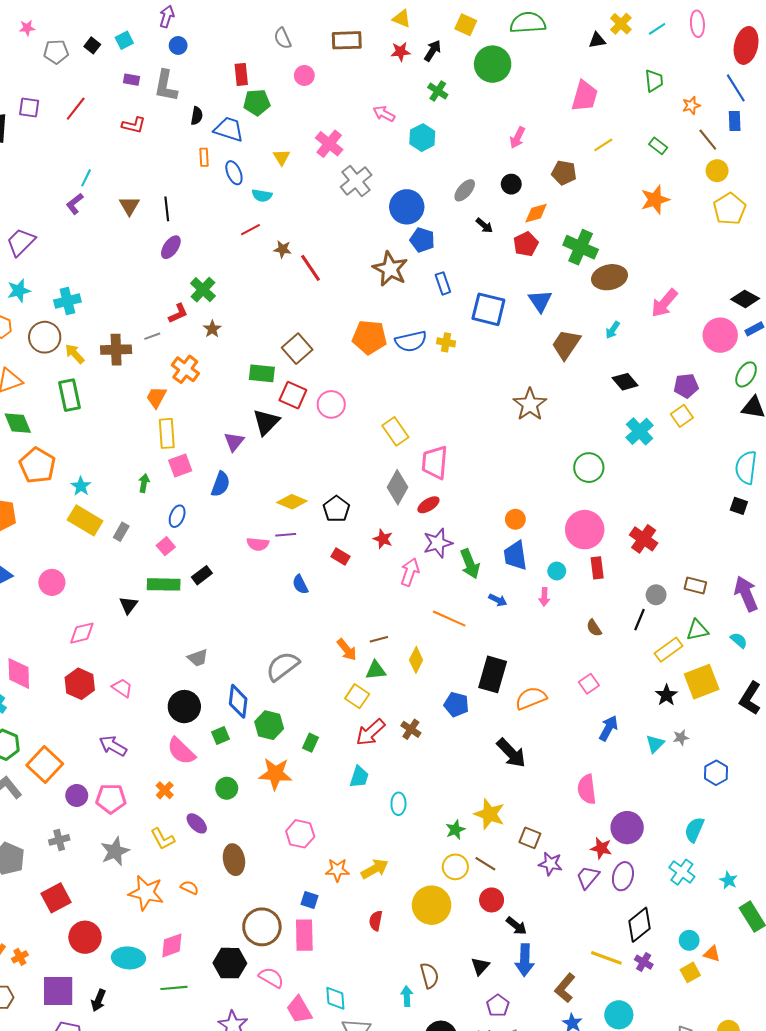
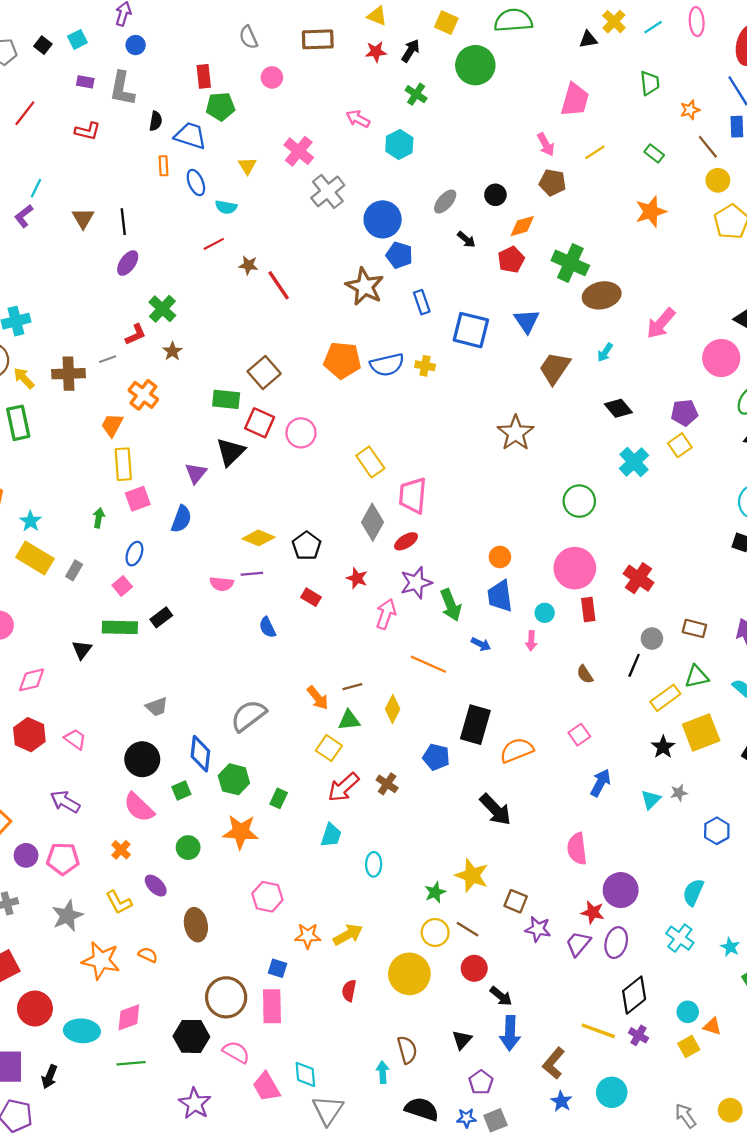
pink arrow: (517, 138) -> (546, 145), moved, turned -55

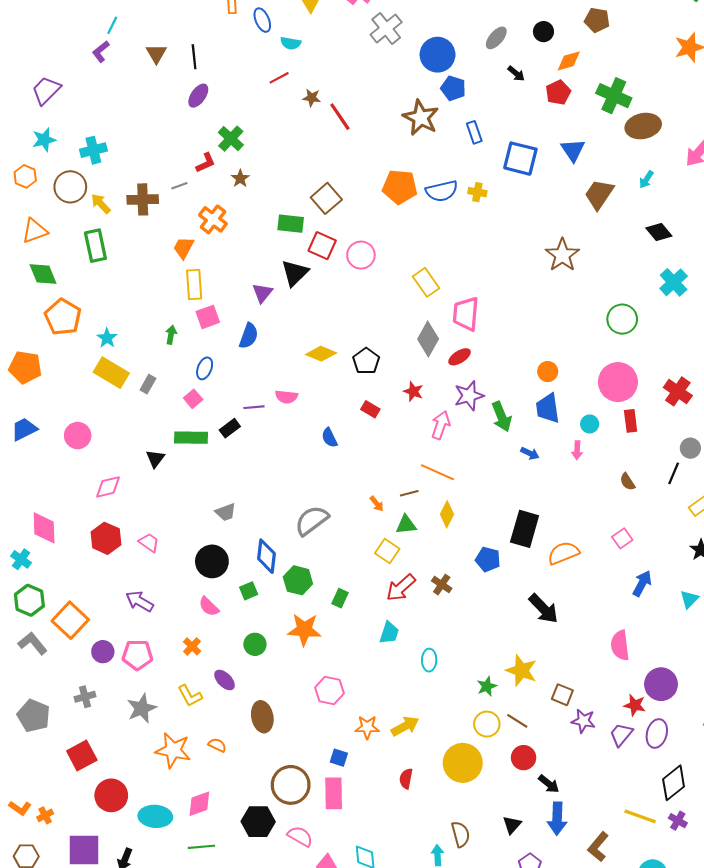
purple line: (252, 574) -> (254, 407), moved
orange line: (428, 664) -> (438, 472), moved
orange arrow: (318, 698) -> (377, 504), size x0.7
pink semicircle: (139, 807) -> (209, 607), size x0.7

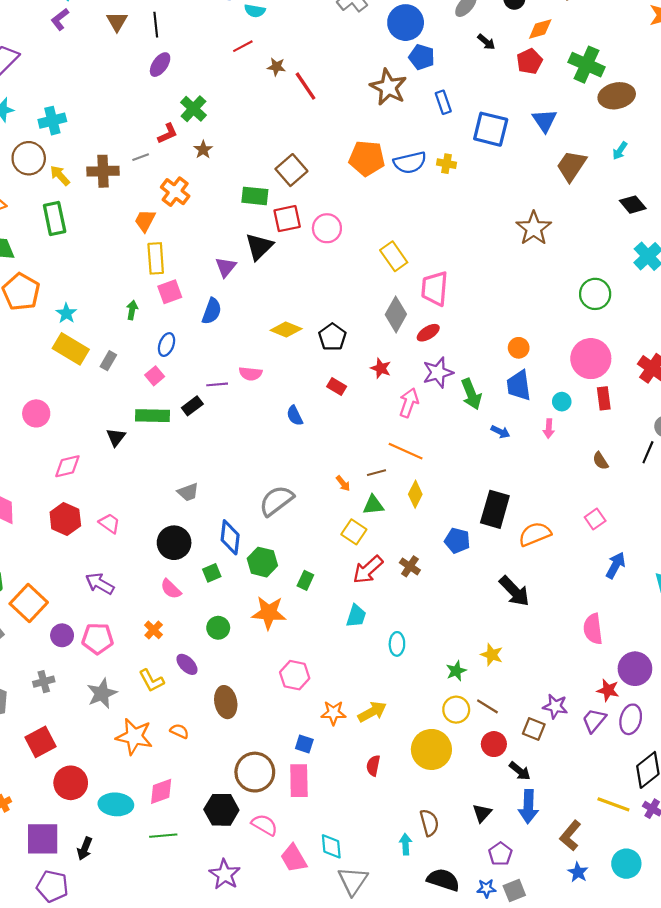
red square: (322, 246) -> (287, 219), turned -36
yellow star: (521, 671) -> (492, 655), size x0.7
brown square: (562, 695) -> (534, 729), moved

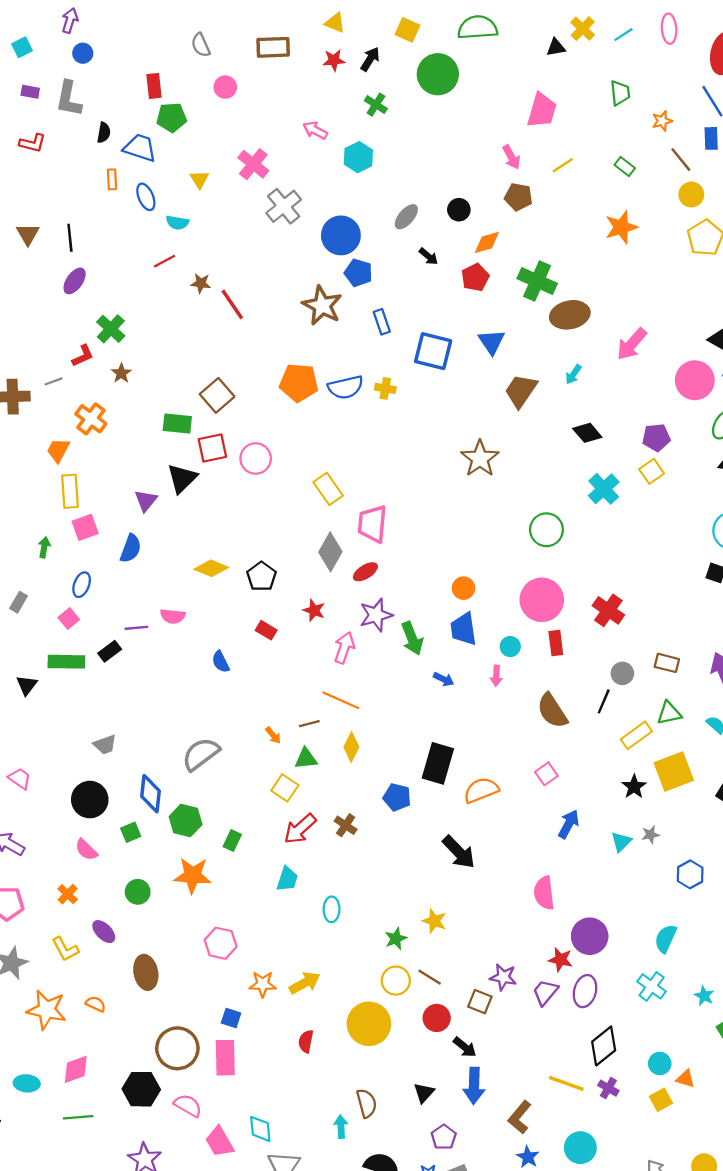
brown semicircle: (601, 461) -> (552, 711), size x1.8
cyan ellipse: (116, 804) -> (27, 1083), size x0.7

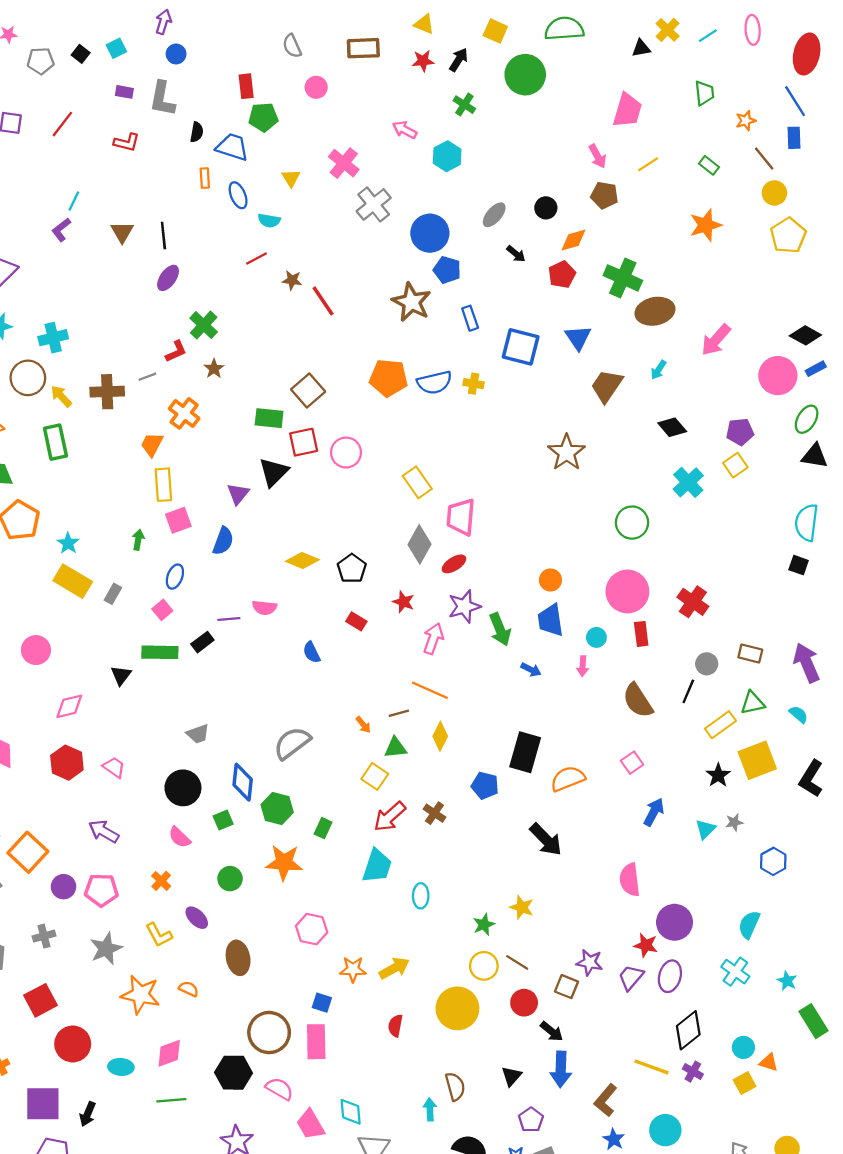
cyan trapezoid: (287, 879) -> (377, 866), size x1.4

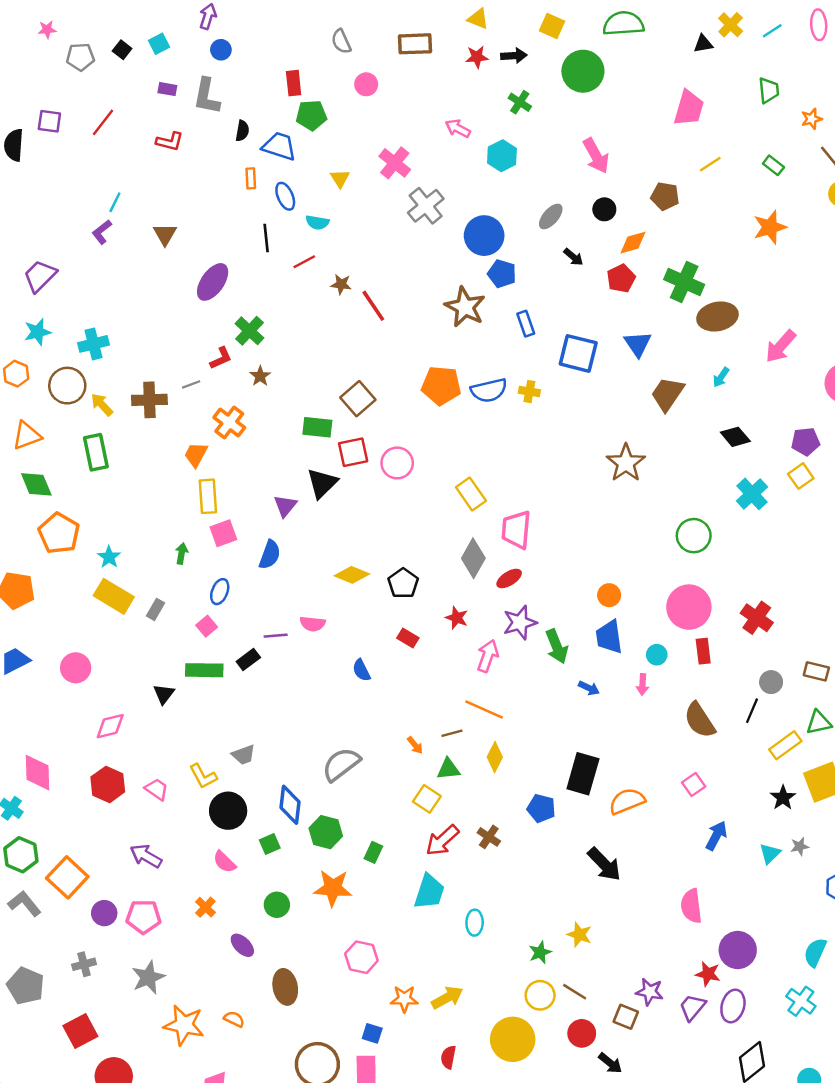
black arrow: (459, 60) -> (514, 56), turned 55
pink arrow: (598, 156) -> (596, 156), moved, size x1.4
black line: (163, 235) -> (266, 238), moved
purple ellipse: (168, 278) -> (213, 282), size x1.4
yellow L-shape: (159, 935) -> (203, 776), moved

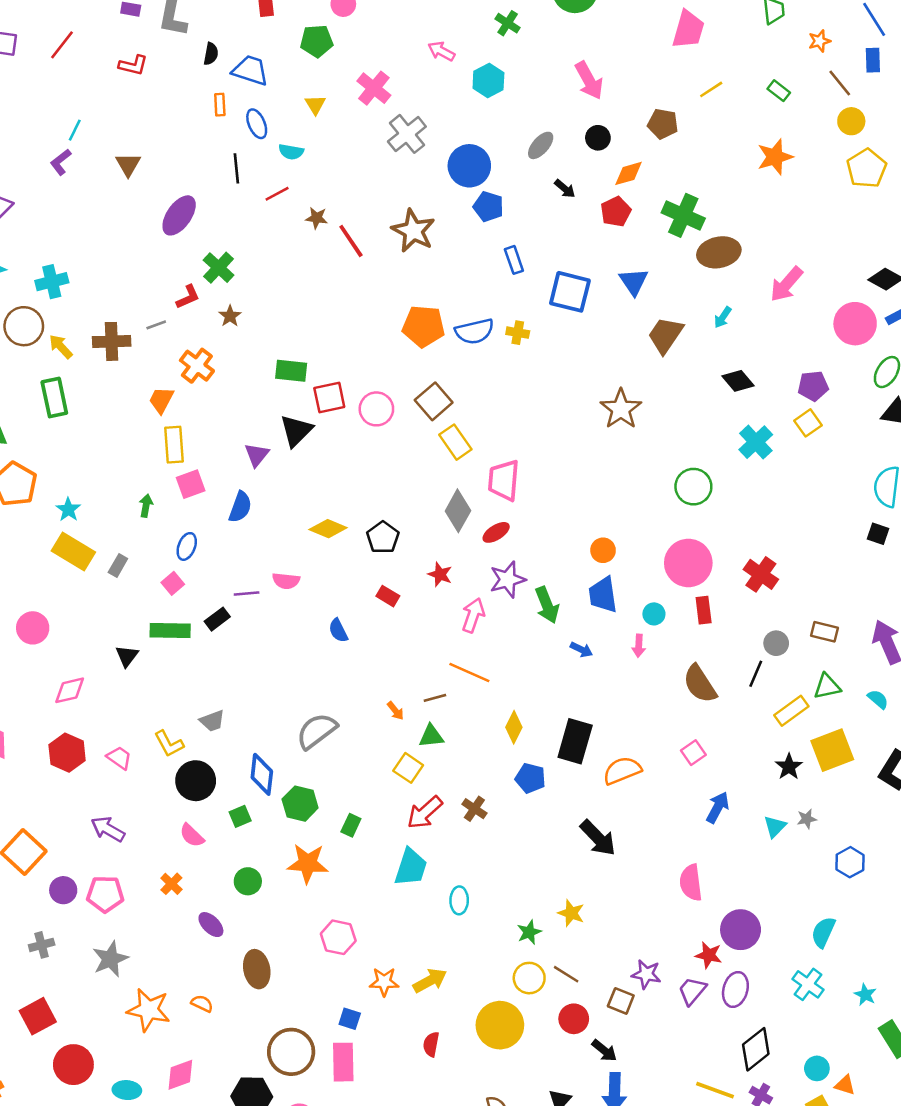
green pentagon: (311, 115) -> (317, 41), moved
brown star: (465, 307) -> (413, 231), moved
brown square: (358, 399) -> (434, 401), moved
yellow diamond: (495, 757) -> (514, 727), moved

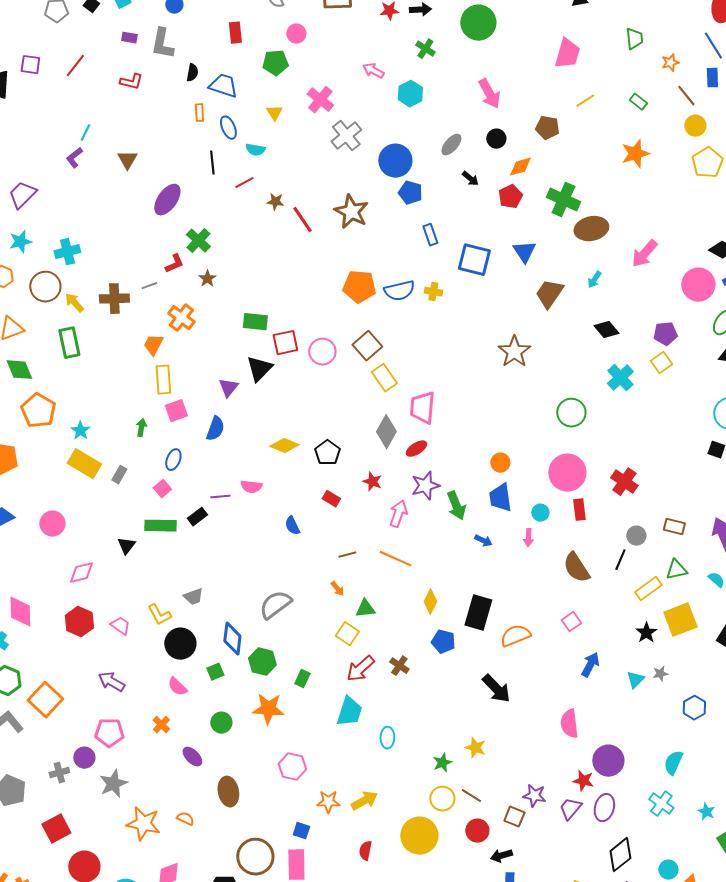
brown line: (435, 698) -> (347, 555), moved
purple circle: (63, 890) -> (84, 758), moved
black arrow: (604, 1051) -> (501, 856), turned 125

